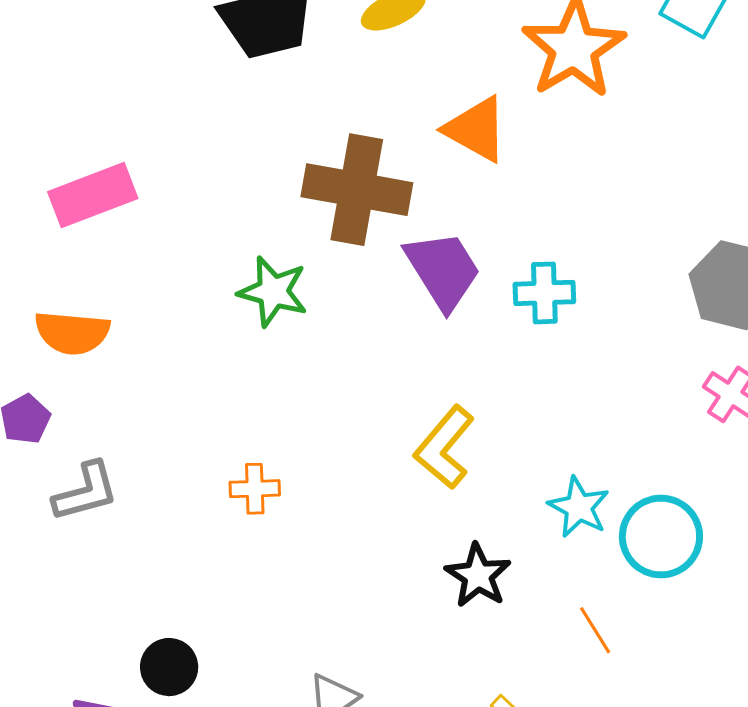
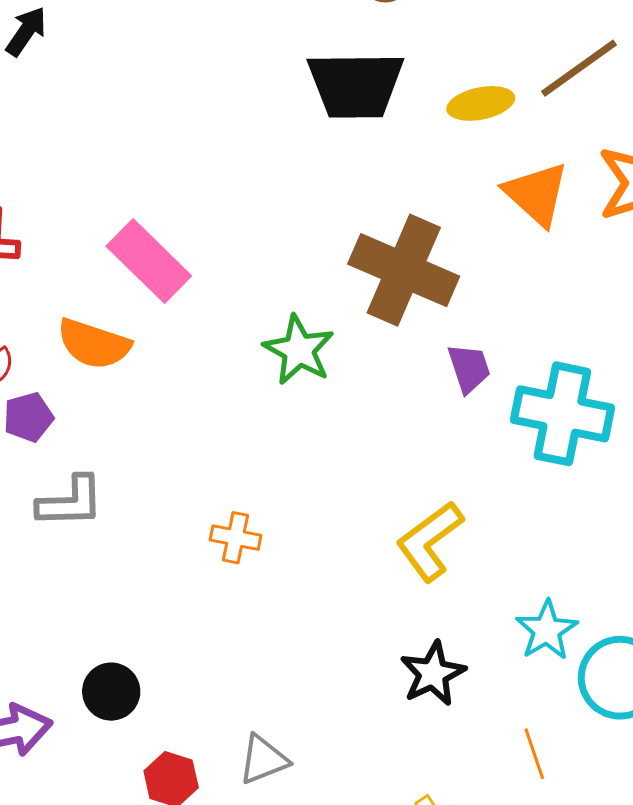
orange triangle: (476, 129) -> (536, 194), moved
pink rectangle: (93, 195) -> (149, 261), moved, turned 52
purple trapezoid: (443, 270) -> (469, 368), size x0.6
cyan cross: (544, 293) -> (562, 414), size x1.6

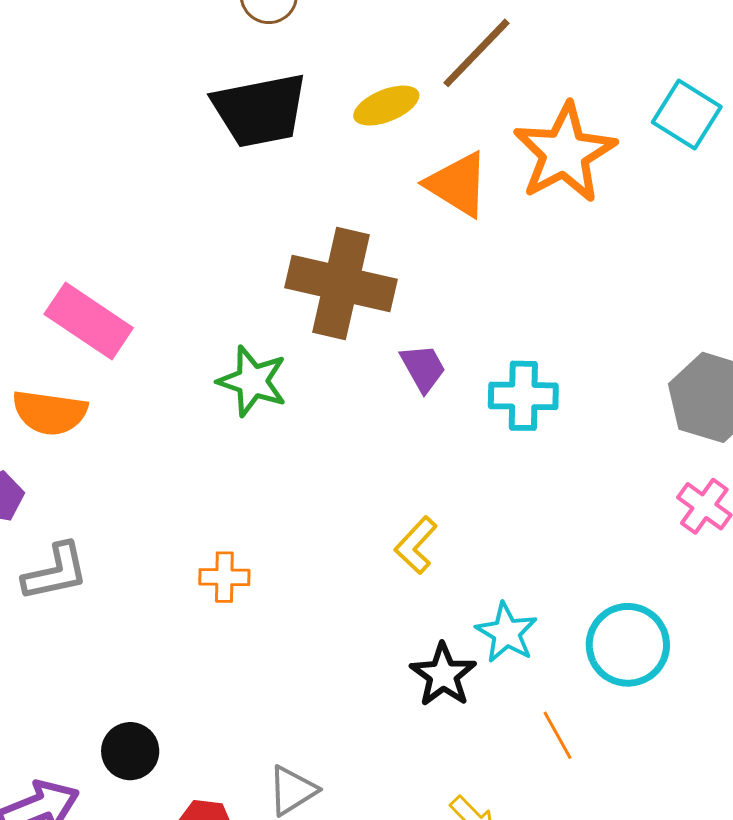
cyan cross: (562, 414) -> (523, 396), size x0.7
yellow L-shape: (430, 541) -> (416, 545), size x0.7
cyan star: (547, 630) -> (506, 633), moved

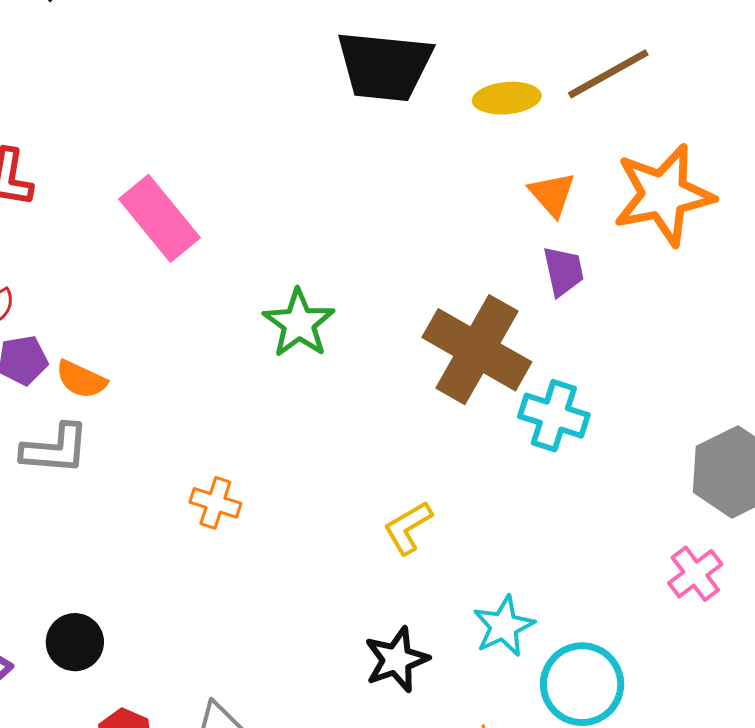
orange triangle: (458, 184) -> (552, 194), size x0.7
brown cross: (341, 283) -> (477, 350), moved
purple trapezoid: (423, 368) -> (563, 271), moved
orange semicircle: (50, 412) -> (81, 379), moved, size x0.7
cyan star: (506, 633) -> (504, 626), moved

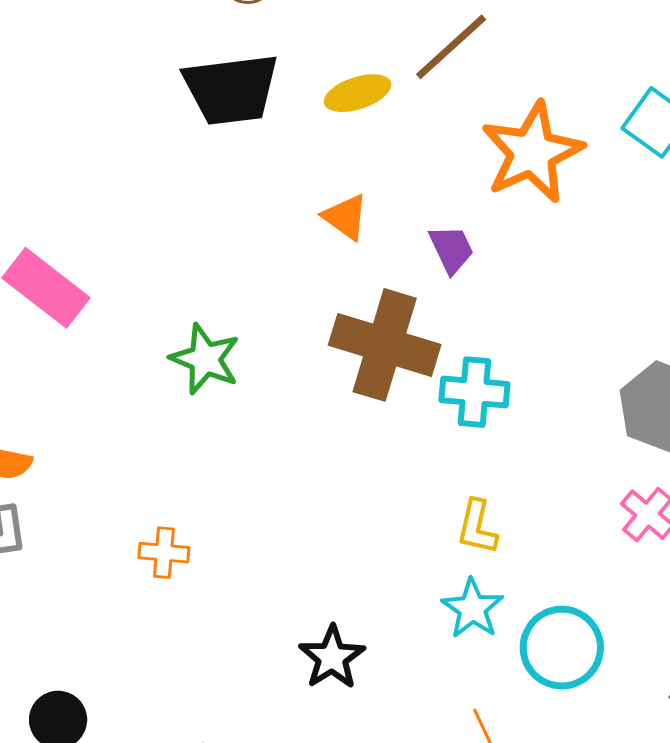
orange triangle: (552, 194) -> (345, 217), moved
yellow L-shape: (408, 528) -> (477, 527), moved, turned -34
black star: (397, 660) -> (332, 657), moved

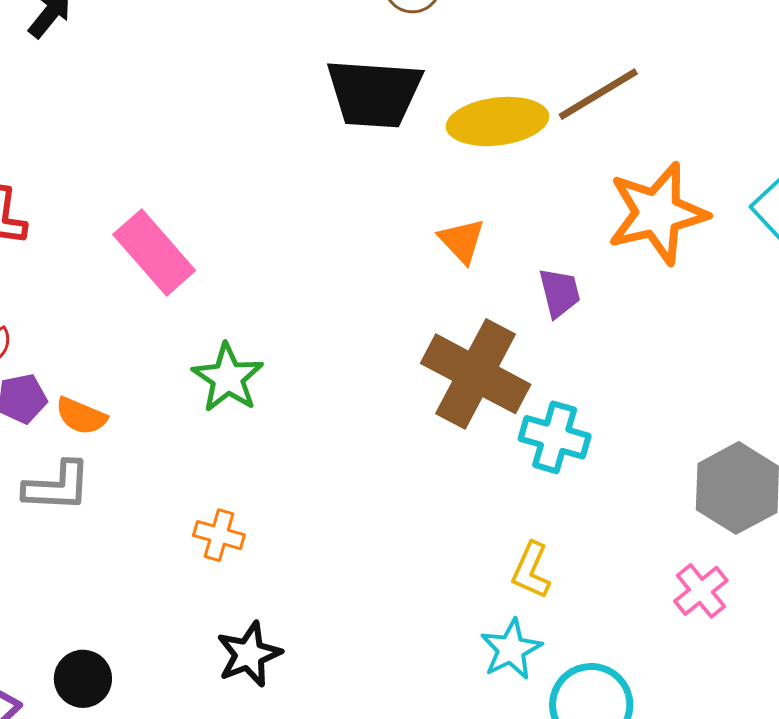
yellow ellipse: (358, 93) -> (497, 121), size x1.5
green star: (205, 359) -> (228, 378), moved
black star: (332, 657) -> (249, 654), moved

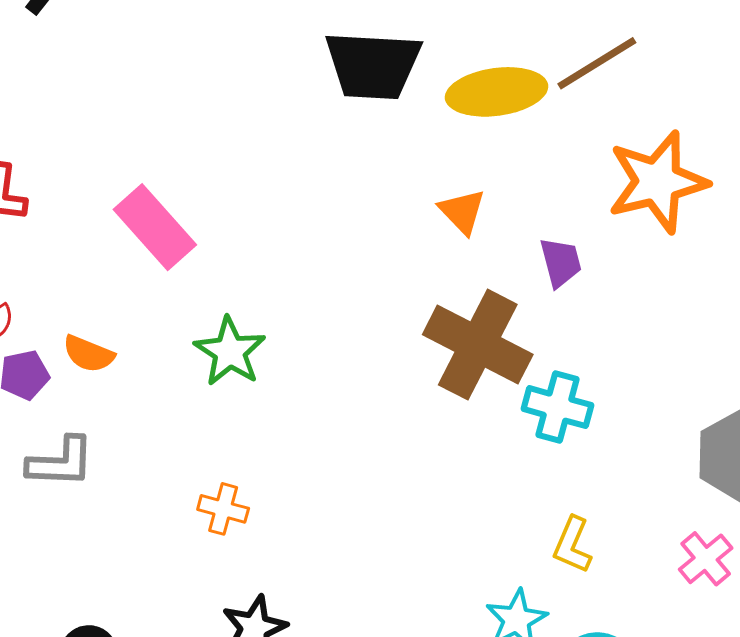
orange semicircle: (81, 416) -> (88, 354), moved
yellow L-shape: (531, 570) -> (572, 545), moved

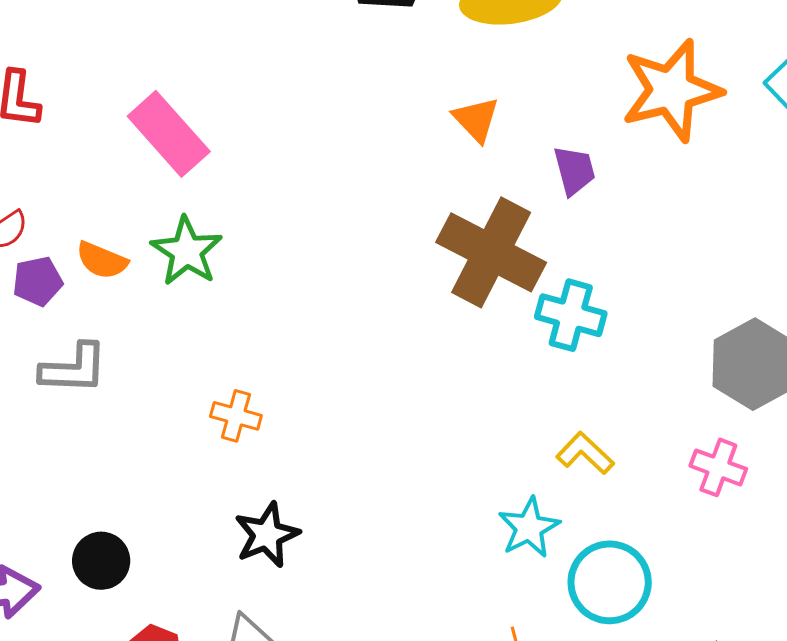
green star: (230, 352) -> (187, 251), moved
yellow L-shape: (572, 545) -> (585, 453), turned 110
pink cross: (706, 559) -> (718, 467), turned -30

